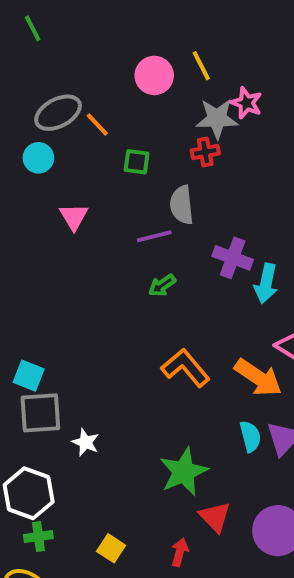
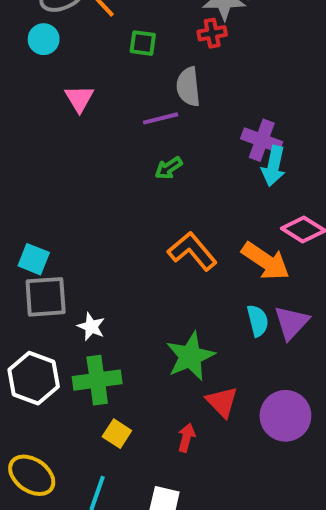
purple cross: (233, 258) -> (262, 140), moved
green cross: (38, 537) -> (97, 380), moved, size x1.6

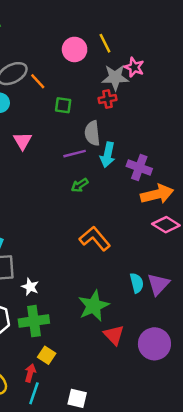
cyan arrow: (274, 166) -> (108, 155), moved
orange arrow: (266, 261) -> (157, 194), moved, turned -48
red arrow: (186, 438) -> (30, 373), moved

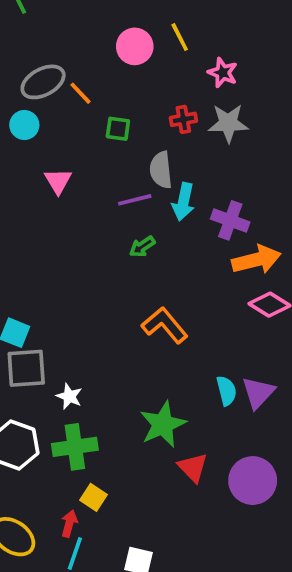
gray star: (115, 77) -> (228, 123), moved

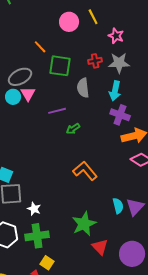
gray ellipse: (43, 82) -> (20, 77), moved
cyan circle: (24, 125) -> (13, 97), moved
green square: (118, 129) -> (60, 66), size x1.6
purple line: (135, 200) -> (57, 111), moved
cyan arrow: (183, 202) -> (115, 91), moved

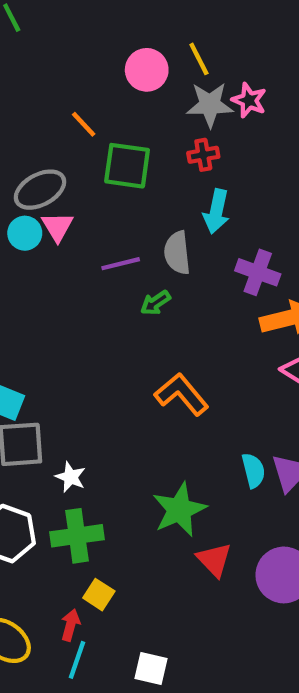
gray star: (119, 63) -> (210, 105), moved
gray semicircle: (83, 88) -> (177, 253), moved
cyan arrow: (115, 91) -> (216, 211), moved

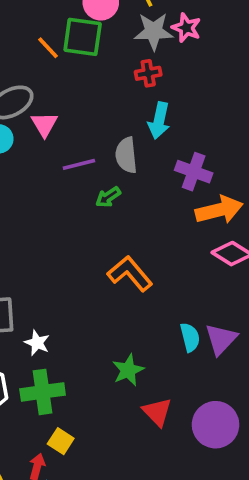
green square: (127, 166) -> (83, 37), moved
pink triangle: (57, 227) -> (44, 124), moved
green star: (179, 510) -> (128, 370), size x0.7

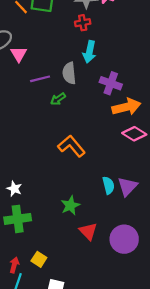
yellow square: (61, 441) -> (39, 259), moved

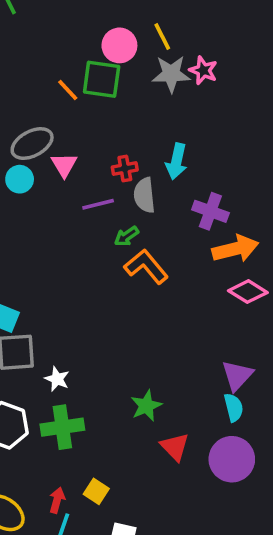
red cross: (83, 23) -> (125, 168), moved
orange L-shape: (71, 146) -> (146, 267), moved
cyan semicircle: (108, 185) -> (234, 407), moved

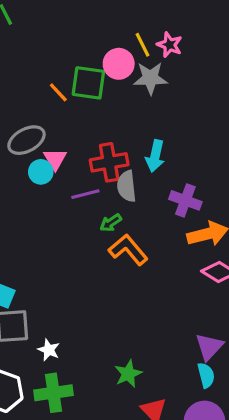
pink circle: (119, 45) -> (119, 64), moved
pink star: (203, 70) -> (170, 45), moved
red cross: (125, 168) -> (109, 162), size x1.6
cyan circle: (20, 179) -> (41, 172), moved

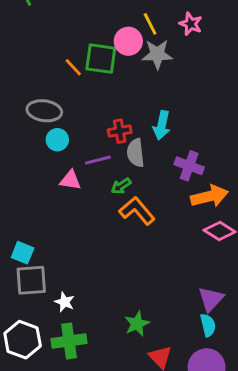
pink star: (170, 45) -> (191, 24), moved
gray ellipse: (26, 140) -> (44, 111), turned 36
pink triangle: (55, 159) -> (70, 180), moved, turned -50
red cross: (109, 162) -> (120, 131), size x0.7

